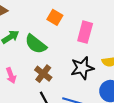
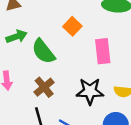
pink rectangle: (85, 32) -> (103, 51), turned -35

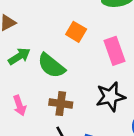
brown cross: (44, 87) -> (61, 104), turned -30

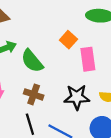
orange square: (76, 32) -> (68, 40), moved

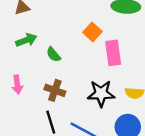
green semicircle: (32, 61) -> (53, 55), size x0.6

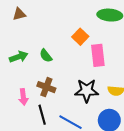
green arrow: (26, 40) -> (19, 57), moved
pink arrow: (17, 85) -> (23, 97), moved

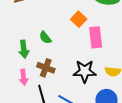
green arrow: (19, 57) -> (24, 49), moved, turned 102

